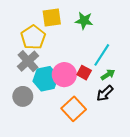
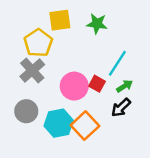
cyan hexagon: (46, 79) -> (59, 123), moved

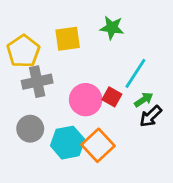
yellow square: (60, 20) -> (68, 39), moved
yellow pentagon: (38, 43) -> (23, 51), moved
gray cross: (32, 70) -> (37, 82), turned 30
black arrow: (121, 108) -> (151, 116), moved

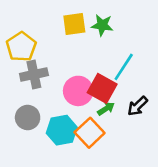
yellow square: (68, 39) -> (74, 24), moved
red square: (112, 97) -> (102, 88), size x1.6
green arrow: (144, 100) -> (106, 109), moved

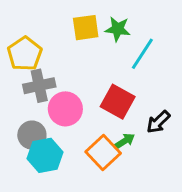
cyan line: (124, 67) -> (142, 54), moved
pink circle: (78, 91) -> (65, 109), moved
green arrow: (106, 109) -> (125, 141), moved
cyan hexagon: (62, 130) -> (45, 155), moved

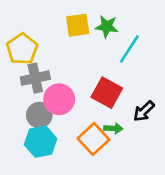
gray circle: (32, 135) -> (39, 115), moved
green arrow: (125, 141) -> (113, 128), turned 36

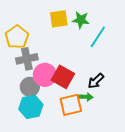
red square: (107, 93) -> (63, 77), moved
black arrow: (144, 111) -> (96, 81), moved
orange square: (94, 139) -> (71, 105), turned 30

